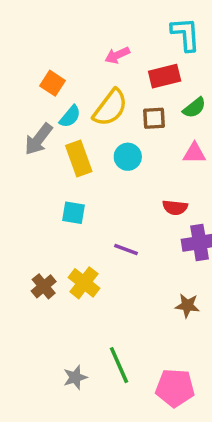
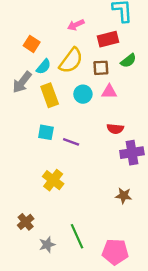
pink triangle: (194, 153) -> (109, 92), moved
purple line: (126, 250) -> (71, 142), moved
brown cross: (44, 286) -> (26, 222), moved

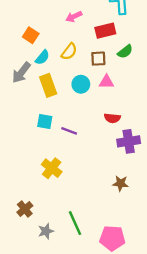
yellow semicircle: (71, 61) -> (69, 52), size x0.7

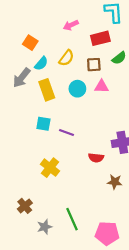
red semicircle: (112, 118) -> (96, 158), moved

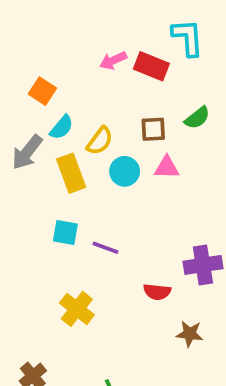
red rectangle: (100, 38) -> (151, 66), moved, turned 36
yellow semicircle: (66, 58) -> (100, 141), moved

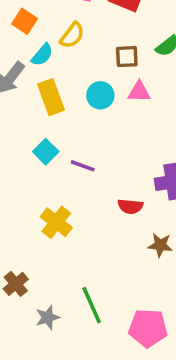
yellow semicircle: (100, 141) -> (72, 35), moved
cyan square: (65, 232) -> (46, 152), turned 35

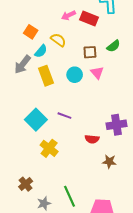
yellow semicircle: (72, 35) -> (58, 40), turned -91
pink triangle: (139, 92) -> (97, 73), turned 48
cyan square: (46, 152) -> (36, 120), moved, size x1.5

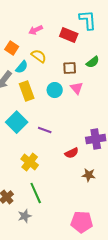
pink arrow: (68, 15) -> (36, 30), moved
cyan square: (36, 120) -> (17, 122), moved
red semicircle: (92, 139) -> (72, 153), turned -32
green line: (70, 196) -> (36, 193), moved

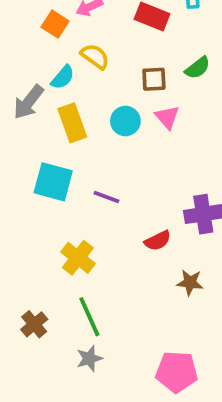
orange square: (12, 48) -> (55, 24), moved
cyan square: (17, 122) -> (53, 182), turned -30
gray star: (25, 216) -> (89, 358), moved

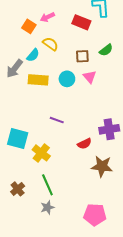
yellow rectangle: (72, 123) -> (38, 80), turned -66
cyan square: (53, 182) -> (18, 139), moved
brown star: (190, 282) -> (102, 166), size x1.5

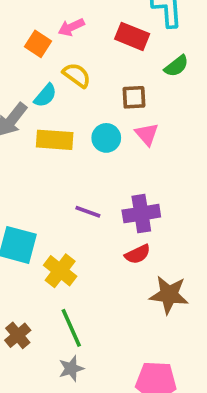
green semicircle: (106, 50) -> (176, 66), moved
purple cross: (109, 129) -> (141, 214), moved

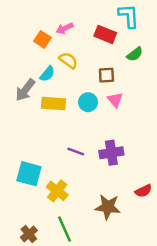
red semicircle: (138, 254) -> (143, 191), moved
brown star: (169, 295) -> (108, 207), moved

